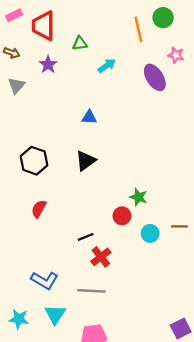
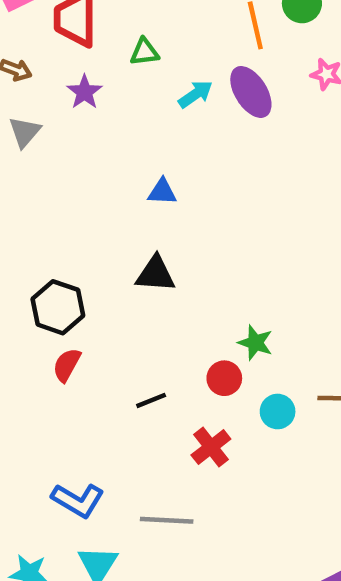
purple ellipse: (155, 77) -> (251, 92), moved
black hexagon: (34, 161) -> (58, 307), moved
black triangle: (86, 161) -> (156, 274), turned 40
black line: (86, 237) -> (151, 400), moved
red cross: (101, 257) -> (211, 447), moved

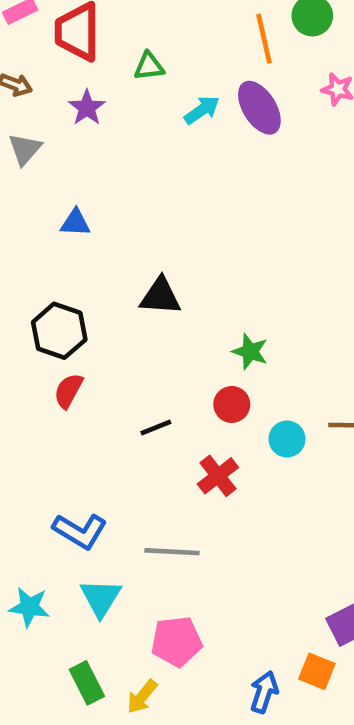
blue triangle: (162, 192) -> (75, 223), moved
green star: (255, 343) -> (250, 352), moved

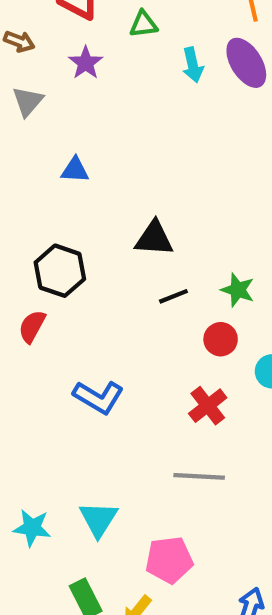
cyan arrow: (202, 110) -> (193, 65), turned 112
red semicircle: (68, 391) -> (32, 326), moved
black line: (156, 427) -> (173, 296), moved
blue L-shape: (80, 531) -> (98, 397), moved
gray line: (172, 552) -> (199, 476), moved

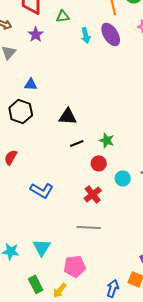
black hexagon: (60, 271) -> (21, 111), moved

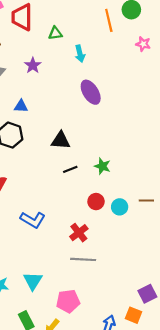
purple star: (36, 34) -> (33, 65), moved
purple ellipse: (111, 34) -> (91, 92), moved
red circle: (99, 163) -> (96, 202), moved
red cross: (93, 194) -> (79, 233), moved

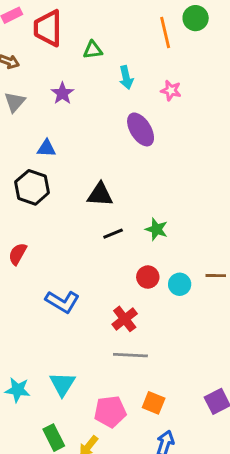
pink star: (143, 44) -> (171, 90), moved
orange square: (134, 315) -> (154, 403), moved

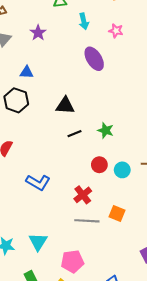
orange square: (154, 403) -> (117, 214), moved

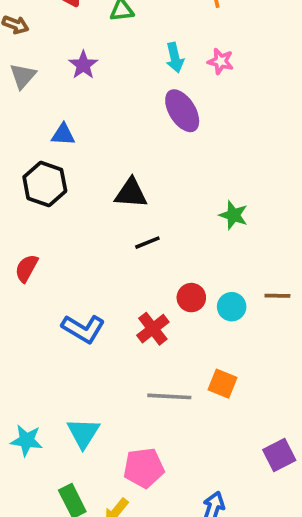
cyan arrow: (84, 21) -> (175, 58), moved
green star: (106, 130) -> (233, 215), moved
red cross: (83, 195) -> (153, 329), moved

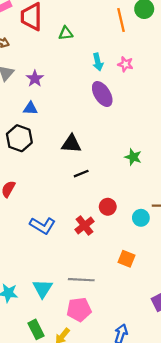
purple star: (83, 65) -> (35, 79), moved
cyan circle: (232, 307) -> (141, 218), moved
gray line: (169, 396) -> (81, 280), moved

